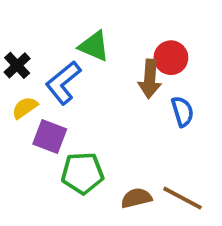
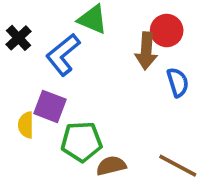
yellow semicircle: (25, 108) -> (26, 125), moved, turned -55
brown semicircle: (136, 198) -> (111, 166), moved

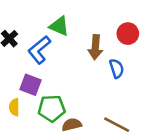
red circle: (167, 31) -> (128, 34), moved
yellow semicircle: (26, 125) -> (14, 107), moved

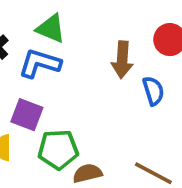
green triangle: (59, 26) -> (51, 29), moved
blue L-shape: (39, 50) -> (40, 63), turned 56

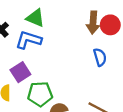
brown arrow: (122, 60) -> (93, 23), moved
purple square: (27, 115) -> (20, 72), turned 36

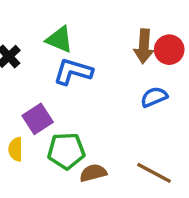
blue L-shape: (29, 40) -> (73, 72), moved
blue semicircle: (100, 57) -> (154, 97), turned -96

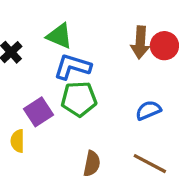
blue semicircle: (154, 97) -> (148, 110), moved
green pentagon: (66, 151) -> (79, 99), moved
brown semicircle: (93, 173) -> (92, 164), turned 115

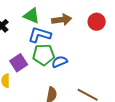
brown arrow: (140, 42) -> (62, 20), moved, turned -102
blue semicircle: (148, 110) -> (60, 62), moved

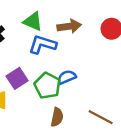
green pentagon: (44, 55) -> (47, 86), moved, turned 30

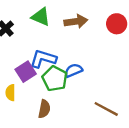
blue L-shape: (42, 44) -> (43, 59), moved
brown semicircle: (57, 117) -> (44, 109), moved

